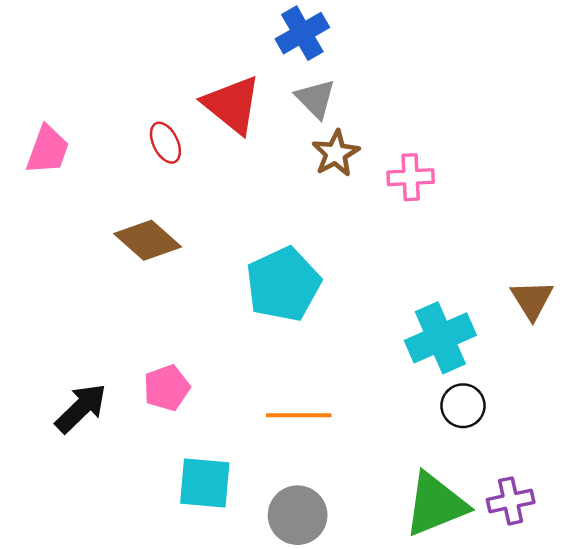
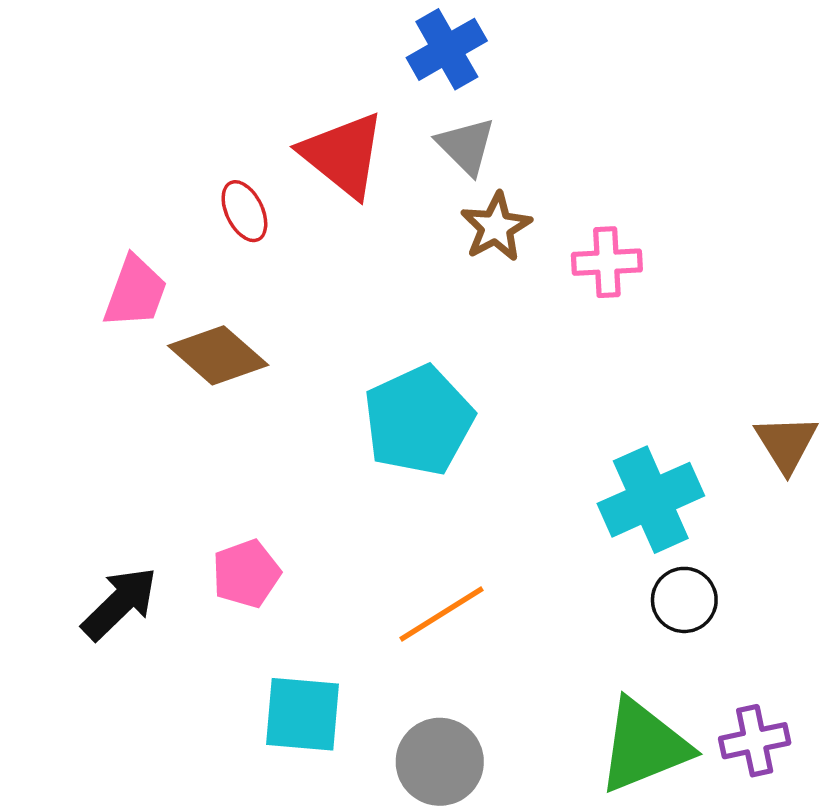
pink trapezoid: (48, 150) -> (135, 292), moved
orange line: (299, 415) -> (441, 614), turned -32

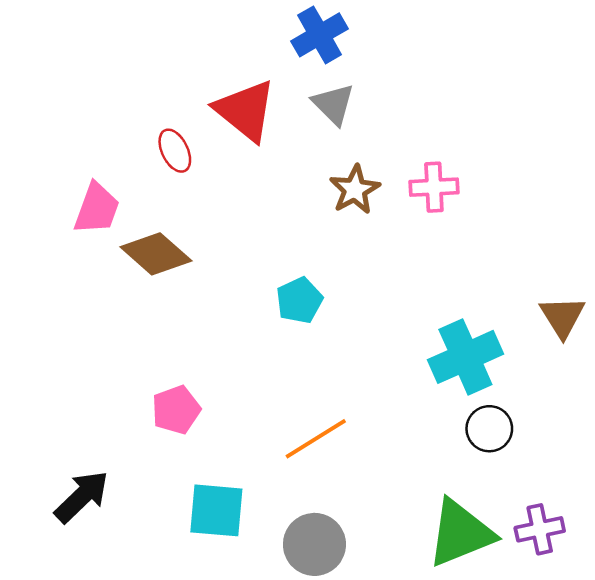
brown star: (496, 227) -> (355, 190), moved
cyan pentagon: (419, 420) -> (299, 300), size x0.6
black arrow: (120, 603) -> (82, 497), moved

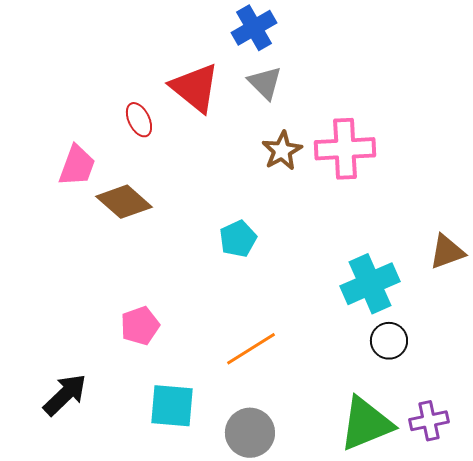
pink cross: (434, 187) -> (345, 149), size x1.5
brown triangle: (562, 317) -> (447, 252), turned 42

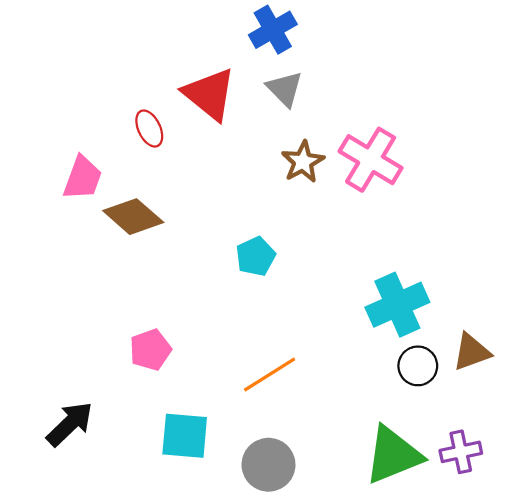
pink cross: (345, 149) -> (371, 160), turned 34
brown triangle: (447, 252) -> (472, 352), moved

